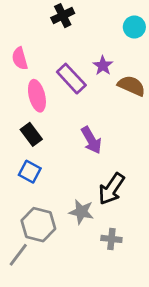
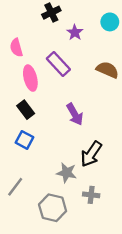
purple star: (103, 66) -> (75, 32), moved
gray hexagon: (38, 225) -> (53, 208), moved
gray line: (18, 255) -> (15, 187), moved

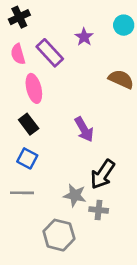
black cross: (51, 13) -> (19, 17), moved
purple rectangle: (58, 64) -> (50, 53), moved
gray line: (15, 187) -> (22, 193), moved, turned 54
gray cross: (91, 195) -> (99, 210), moved

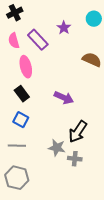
purple arrow: (84, 129) -> (64, 98), turned -36
gray hexagon: (59, 235) -> (17, 178), moved

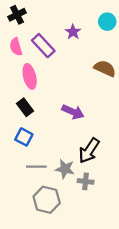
gray line: (17, 146) -> (36, 167), moved
gray hexagon: (17, 178) -> (47, 200), moved

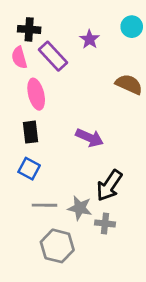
black cross: (17, 15) -> (29, 29), moved, turned 30
black rectangle: (25, 107) -> (31, 132), turned 30

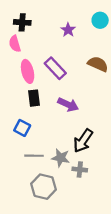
purple rectangle: (53, 56) -> (55, 68), moved
black rectangle: (31, 132) -> (34, 98), moved

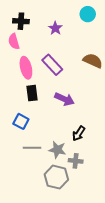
cyan circle: (100, 20) -> (88, 14), moved
purple star: (68, 30) -> (55, 28), moved
black arrow: (83, 141) -> (79, 134), size x0.7
gray hexagon: (44, 187) -> (56, 177), moved

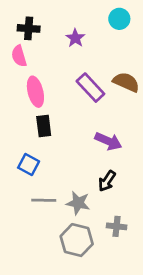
purple rectangle: (52, 65) -> (90, 88), moved
purple arrow: (64, 99) -> (108, 141), moved
gray cross: (76, 161) -> (117, 226), moved

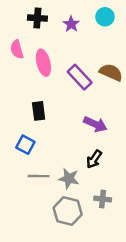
black cross: (29, 28) -> (37, 18), moved
purple star: (75, 38) -> (71, 24), moved
pink ellipse: (35, 92) -> (43, 63), moved

